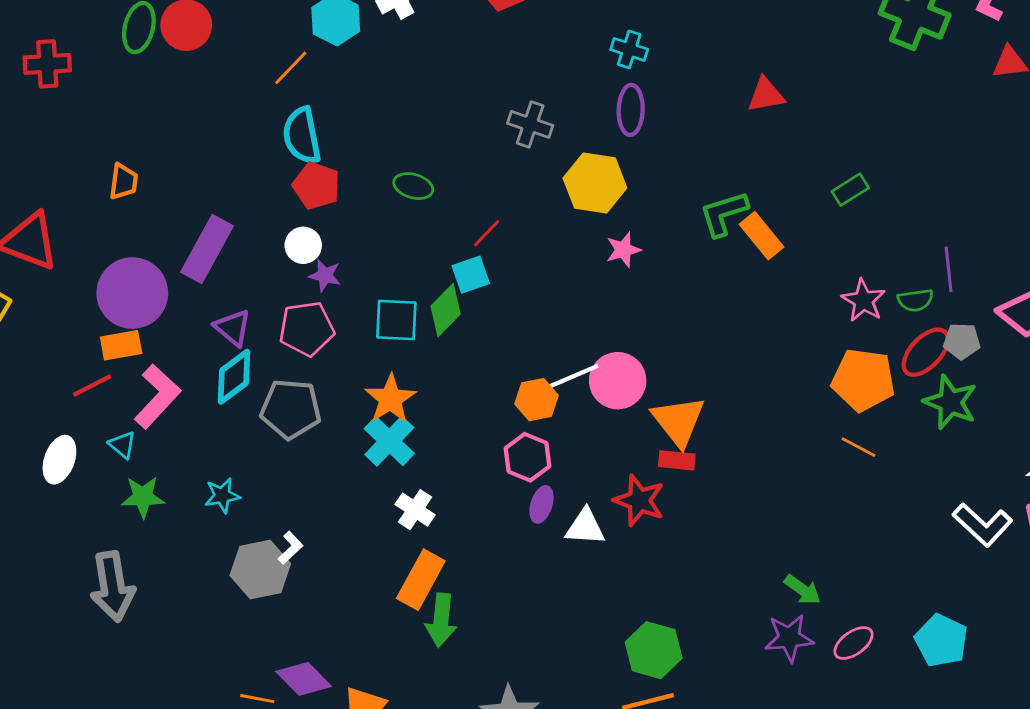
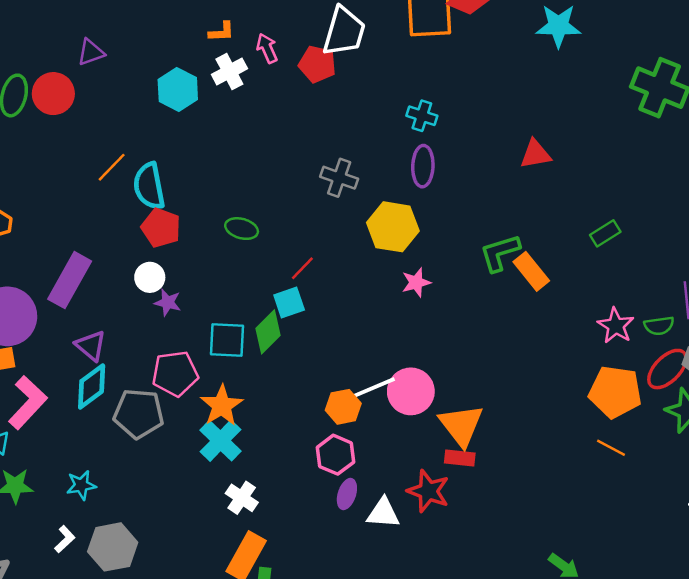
orange line: (291, 68) -> (112, 167), moved
pink pentagon: (307, 329) -> (175, 374), moved
white L-shape: (290, 548) -> (65, 539), moved

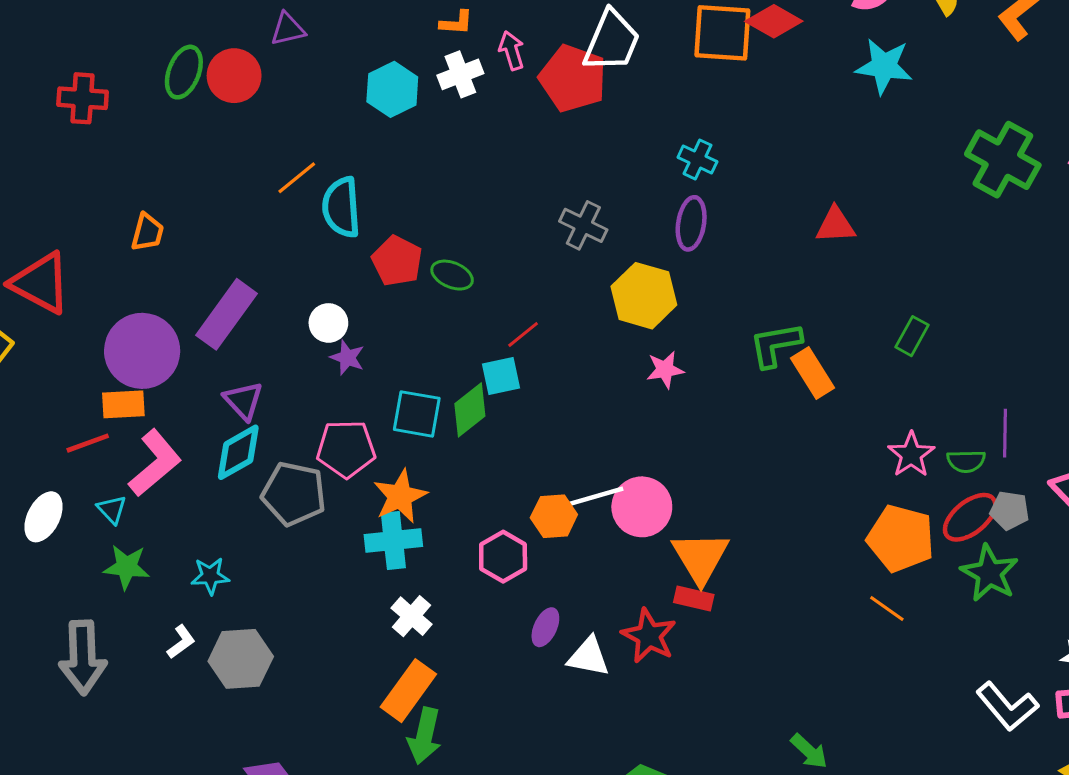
red pentagon: (317, 64) -> (573, 78), size x1.4
red pentagon: (161, 228) -> (397, 261), moved
green rectangle: (605, 233) -> (912, 336), turned -36
cyan cross: (221, 441) -> (393, 540), turned 33
pink hexagon: (335, 455) -> (503, 557), moved

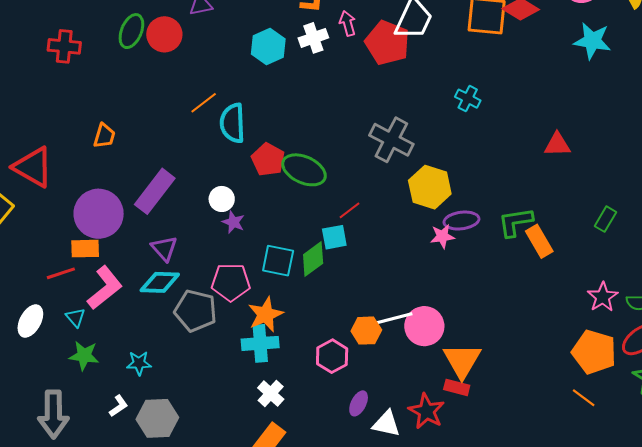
purple ellipse: (691, 223) -> (461, 221), moved, turned 72
gray cross: (583, 225) -> (391, 140), size x1.4
green ellipse: (452, 275) -> (304, 170), size x1.6
cyan diamond: (238, 452) -> (160, 282), turned 30

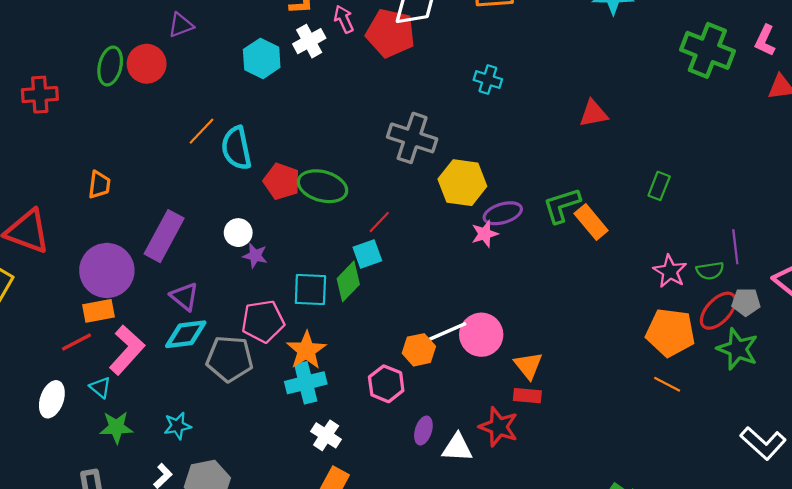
orange triangle: (462, 361) -> (528, 365), size x0.7

